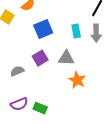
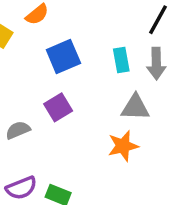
gray triangle: (66, 58) -> (135, 107), moved
orange star: (77, 80) -> (123, 146), turned 30

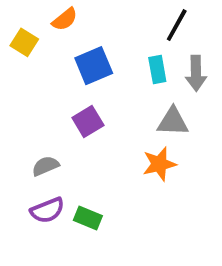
black line: (158, 20) -> (177, 25), moved
gray semicircle: (18, 130) -> (45, 166), moved

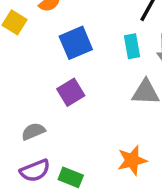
orange star: (159, 164) -> (132, 160), moved

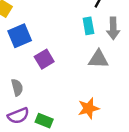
blue square: (76, 43) -> (20, 36), moved
gray semicircle: (33, 131) -> (17, 87), turned 98

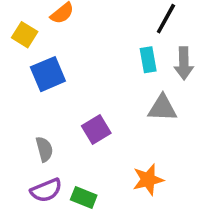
purple square: (44, 59) -> (96, 130), moved

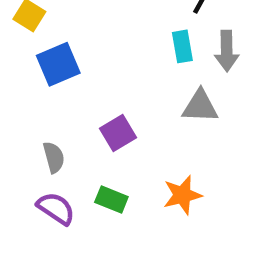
purple semicircle: (46, 190) -> (56, 208), turned -124
green rectangle: (84, 197) -> (111, 199), moved

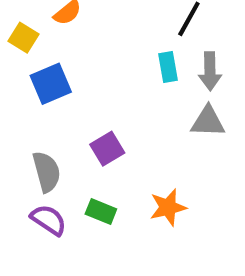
gray triangle: (200, 106) -> (208, 121), moved
gray semicircle: (54, 157) -> (47, 172), size x1.4

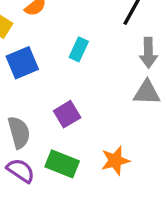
cyan rectangle: (168, 67) -> (79, 49), moved, turned 35
green rectangle: (101, 212) -> (62, 164), size x1.4

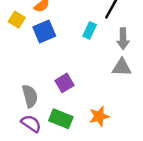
cyan rectangle: (79, 49) -> (90, 30), moved
blue square: (22, 63) -> (44, 32), moved

